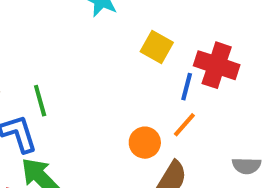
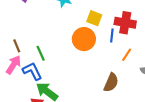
orange line: (184, 125) -> (127, 55), moved
orange circle: (145, 143) -> (84, 39), moved, size x1.5

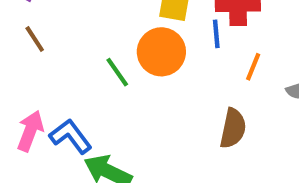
brown line: (17, 46) -> (35, 39), moved
green line: (41, 53) -> (117, 72), moved

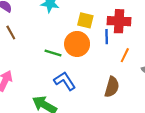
green line: (117, 72) -> (53, 53), turned -42
blue L-shape: (71, 136) -> (65, 81), moved

